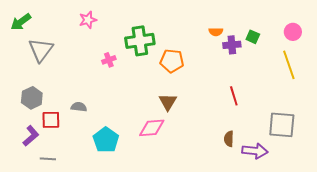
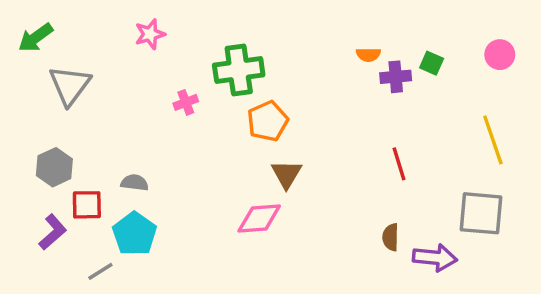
orange pentagon: (172, 61) -> (268, 121), moved, turned -30
yellow line: (289, 65) -> (493, 140), moved
cyan pentagon: (106, 140) -> (135, 234), moved
gray line: (48, 159) -> (100, 271), moved, turned -35

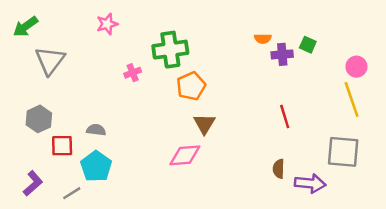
pink circle: (500, 55) -> (356, 67), moved
purple L-shape: (53, 232) -> (33, 183), moved

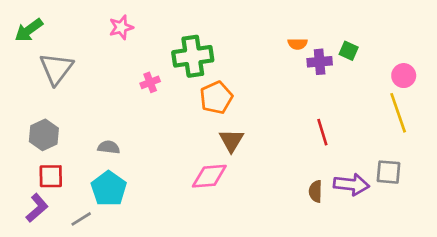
red square: (62, 146) -> (51, 176), moved
gray square: (343, 152) -> (389, 172), size x0.7
purple arrow: (310, 183) -> (351, 184), moved

